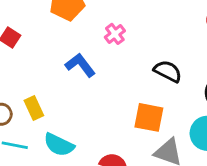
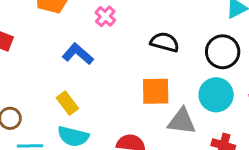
yellow rectangle: (34, 108) -> (67, 103), moved

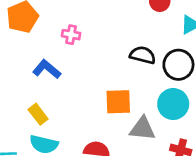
pink cross: (105, 16) -> (71, 35), turned -30
black semicircle: (165, 42) -> (143, 55), moved

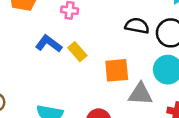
yellow rectangle: (38, 114) -> (77, 52), moved

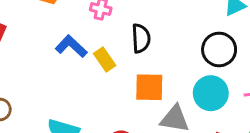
black semicircle: (137, 26) -> (141, 38), moved, turned 70

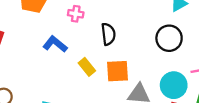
yellow rectangle: (105, 60) -> (87, 67), moved
cyan circle: (211, 93) -> (174, 85), moved

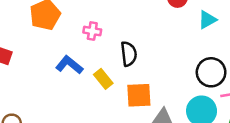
black circle: (169, 38) -> (211, 72), moved
yellow rectangle: (87, 67) -> (103, 79), moved

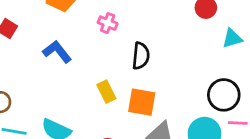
blue L-shape: (69, 65) -> (57, 52), moved
yellow rectangle: (103, 79) -> (106, 92), moved

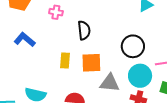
yellow rectangle: (106, 92) -> (65, 60), turned 42
black circle: (224, 95) -> (133, 46), moved

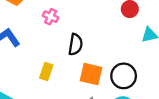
orange square: (91, 63) -> (91, 74), moved

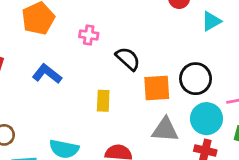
black semicircle: (75, 44) -> (128, 59), turned -40

